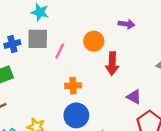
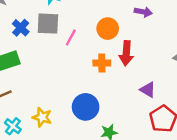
blue cross: (12, 44) -> (21, 28), turned -35
orange cross: (73, 86) -> (102, 63), moved

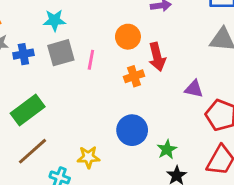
blue cross: (21, 28) -> (23, 54), moved, turned -35

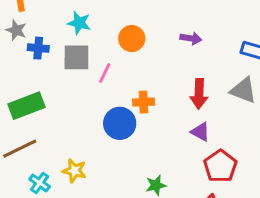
orange circle: (128, 37) -> (132, 39), moved
red arrow: (157, 57) -> (199, 94), moved
blue circle: (132, 130) -> (120, 123), moved

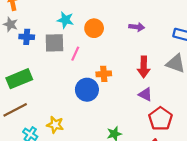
cyan star: (79, 23) -> (65, 20), moved

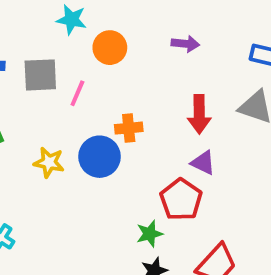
cyan star: (65, 20) -> (72, 20), moved
red pentagon: (160, 119) -> (181, 200), moved
yellow star: (55, 125) -> (49, 162), moved

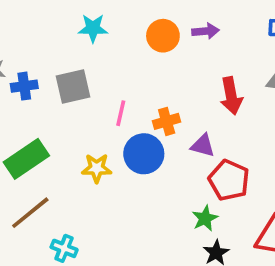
orange circle: (110, 48) -> (163, 36), moved
pink line: (77, 93) -> (121, 113), moved
purple triangle: (203, 163) -> (203, 146), moved

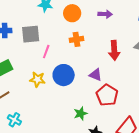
orange circle: (163, 36) -> (72, 13), moved
pink line: (121, 113) -> (46, 52), moved
orange cross: (167, 121) -> (76, 39), moved
green star: (205, 218) -> (81, 113), moved

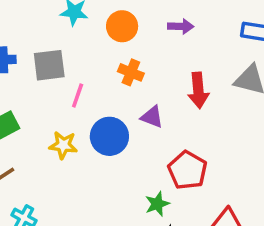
orange cross: (76, 39) -> (131, 72), turned 32
purple triangle: (96, 75) -> (152, 117), moved
green star: (81, 113) -> (157, 204), moved

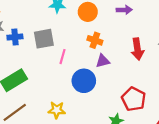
purple triangle: (152, 117) -> (103, 61), moved, turned -32
yellow star: (63, 145) -> (57, 110), moved

